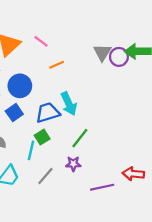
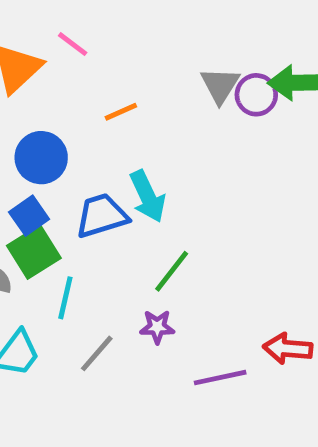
pink line: (41, 41) -> (73, 44), moved
green square: (42, 137) -> (34, 252), moved, size x1.5

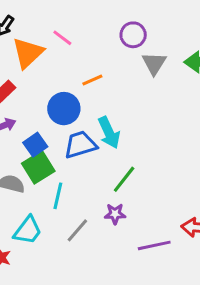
purple circle: (256, 95) -> (133, 35), moved
blue circle: (41, 158) -> (64, 109), moved

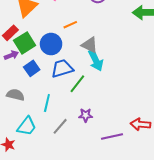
gray triangle: (154, 63) -> (90, 45), moved, turned -36
cyan arrow: (109, 133) -> (96, 60), moved
green square: (38, 167) -> (25, 43), moved
green line: (124, 179) -> (77, 84), moved

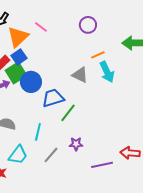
orange line: (70, 25) -> (98, 55), moved
blue circle: (51, 44) -> (31, 82), moved
cyan arrow: (96, 60) -> (107, 72), moved
blue square: (32, 68) -> (19, 57), moved

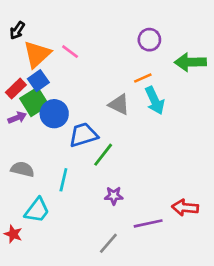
purple circle: (88, 25) -> (149, 40), moved
pink line: (41, 27) -> (70, 52), moved
gray line: (51, 155) -> (108, 243), moved

